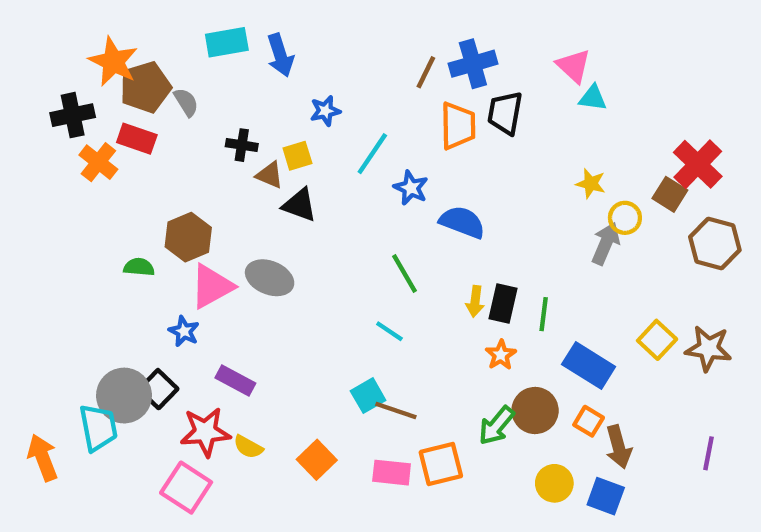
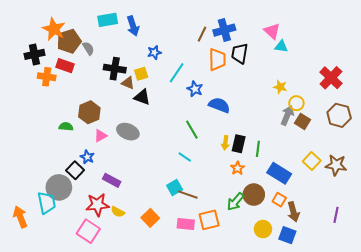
black cross: (242, 145) -> (115, 69), size x1.5
orange cross: (98, 162) -> (47, 77), turned -30
brown square: (670, 194) -> (303, 121), moved
pink triangle: (212, 286) -> (100, 136), size x0.6
black square: (158, 389) -> (75, 170), moved

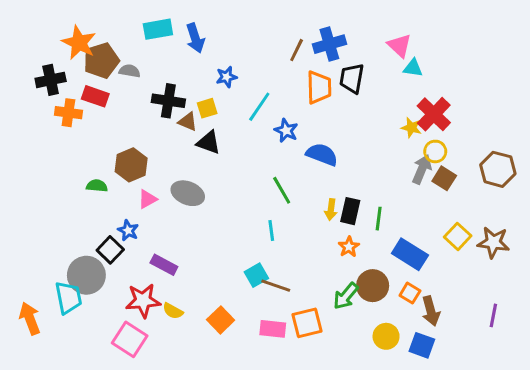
gray semicircle: (88, 48) -> (130, 71), turned -48
red cross: (331, 78) -> (434, 114), moved
cyan line: (185, 157) -> (271, 230), turned 48

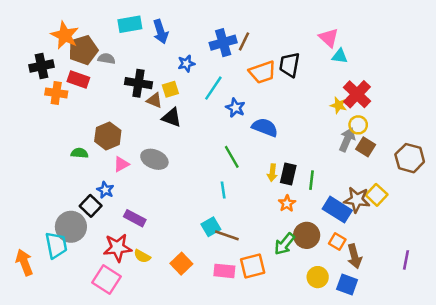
blue cross: (329, 44) -> (223, 43), moved
orange trapezoid: (319, 87) -> (262, 72), turned 72
brown hexagon: (498, 169) -> (410, 158), moved
brown star: (493, 242) -> (357, 200), moved

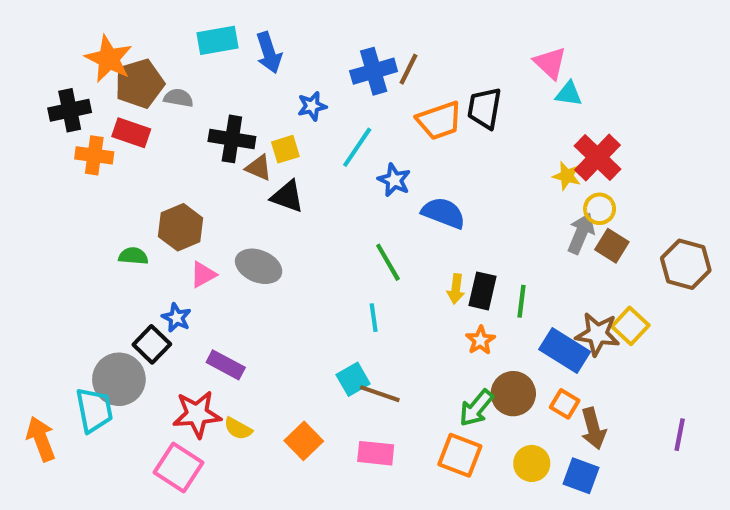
orange square: (253, 266) -> (460, 455), moved, turned 35

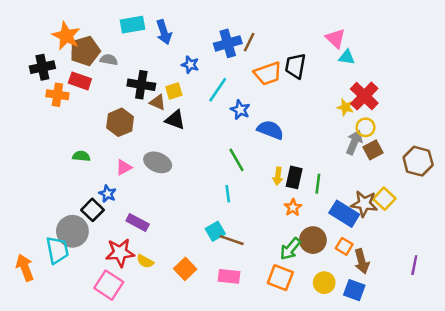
blue star: (312, 106) -> (190, 65), turned 30
brown hexagon: (181, 227) -> (120, 122), moved
brown square: (612, 246) -> (373, 150), turned 30

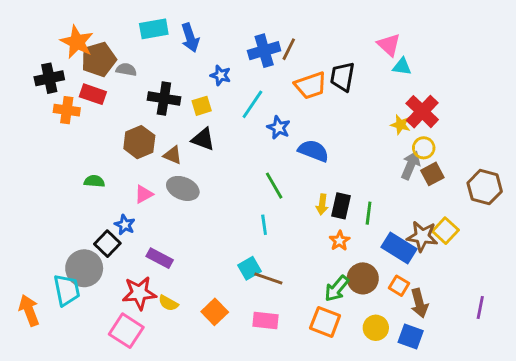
brown triangle: (158, 102) -> (173, 155), moved

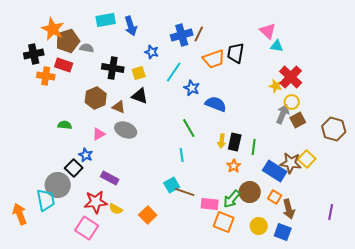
pink rectangle: (266, 321) -> (210, 204), moved

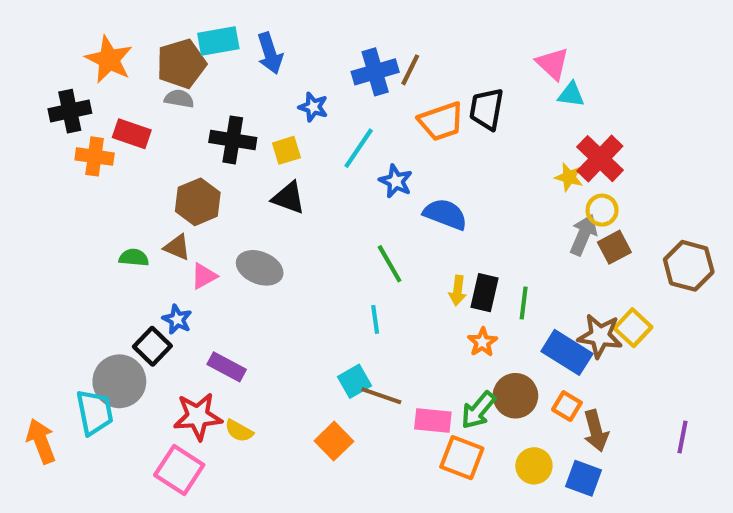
brown pentagon: (68, 41) -> (181, 64), moved
brown triangle: (119, 107) -> (177, 247), moved
orange square: (148, 215) -> (334, 441), moved

